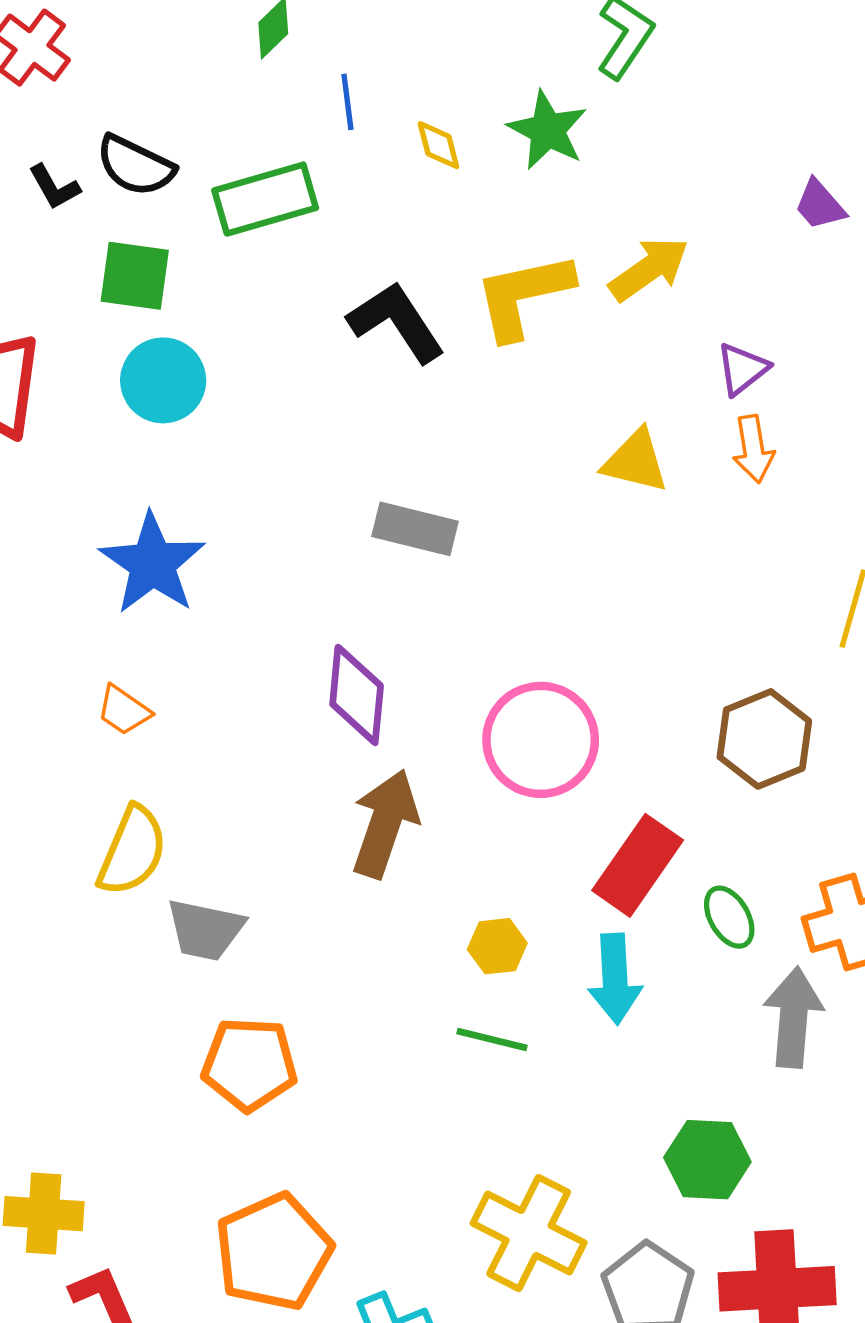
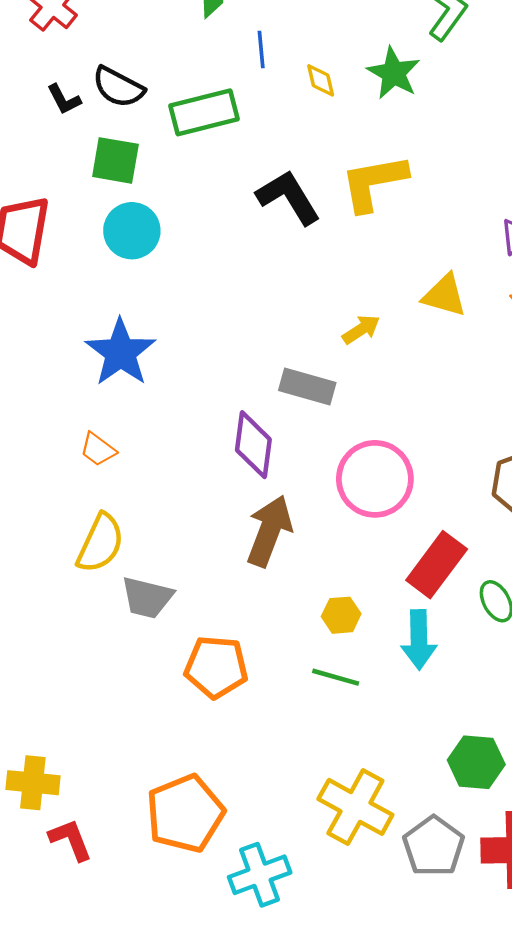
yellow arrow: (649, 269) -> (361, 329), moved, size x0.7
gray rectangle: (415, 529) -> (307, 386), moved
orange pentagon: (249, 1064) -> (216, 667), moved

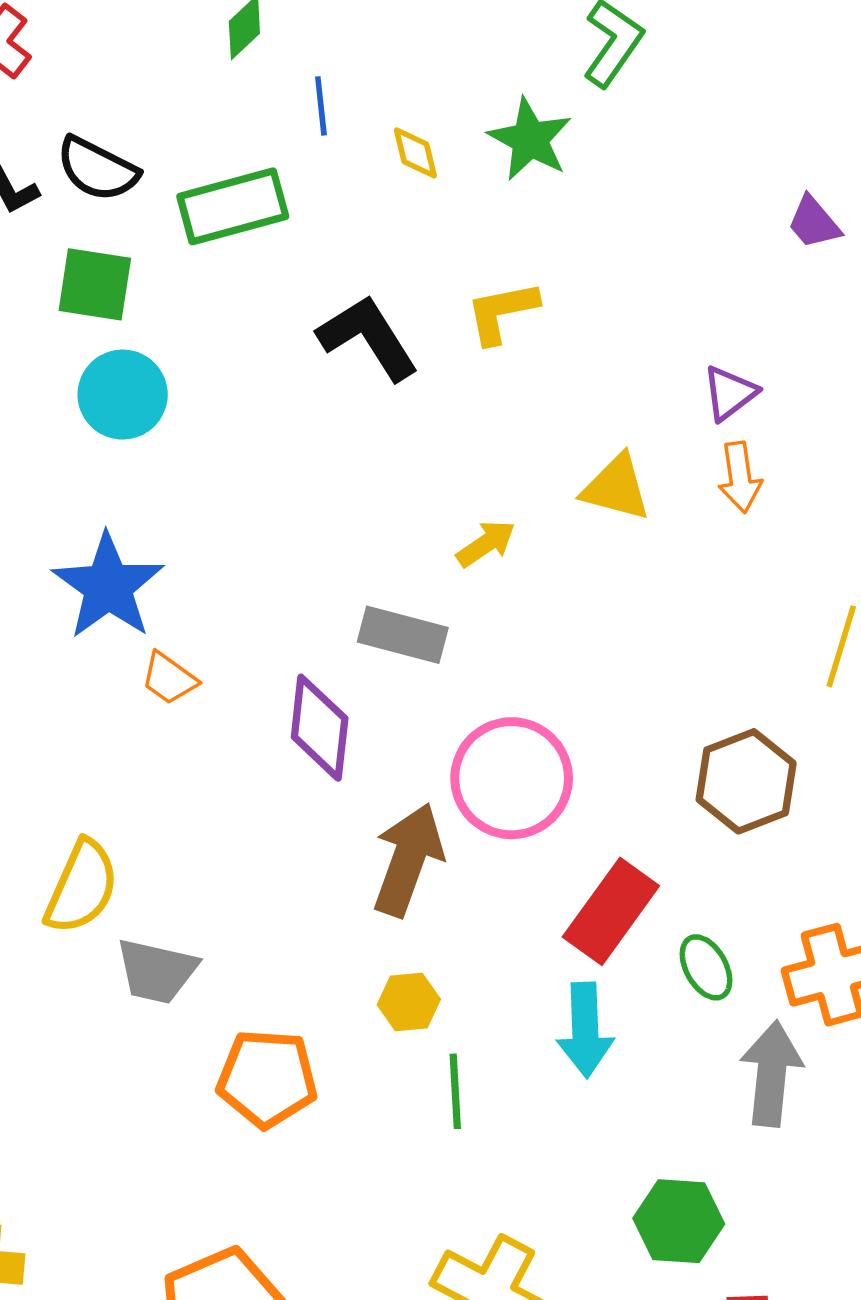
yellow L-shape: (374, 183) -> (502, 312), size x0.7
orange trapezoid: (98, 449) -> (169, 678), moved
brown arrow: (269, 531) -> (408, 860), moved
yellow hexagon: (341, 615) -> (409, 1002), moved
green line: (336, 677) -> (455, 1091), turned 72

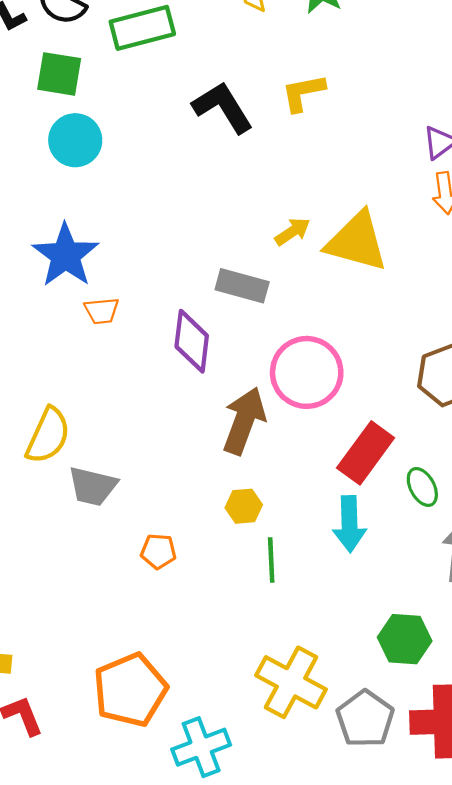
yellow triangle: (616, 488) -> (357, 241), moved, size x1.5
orange trapezoid: (169, 678) -> (102, 311), turned -42
orange pentagon: (267, 1078) -> (158, 551), size x0.6

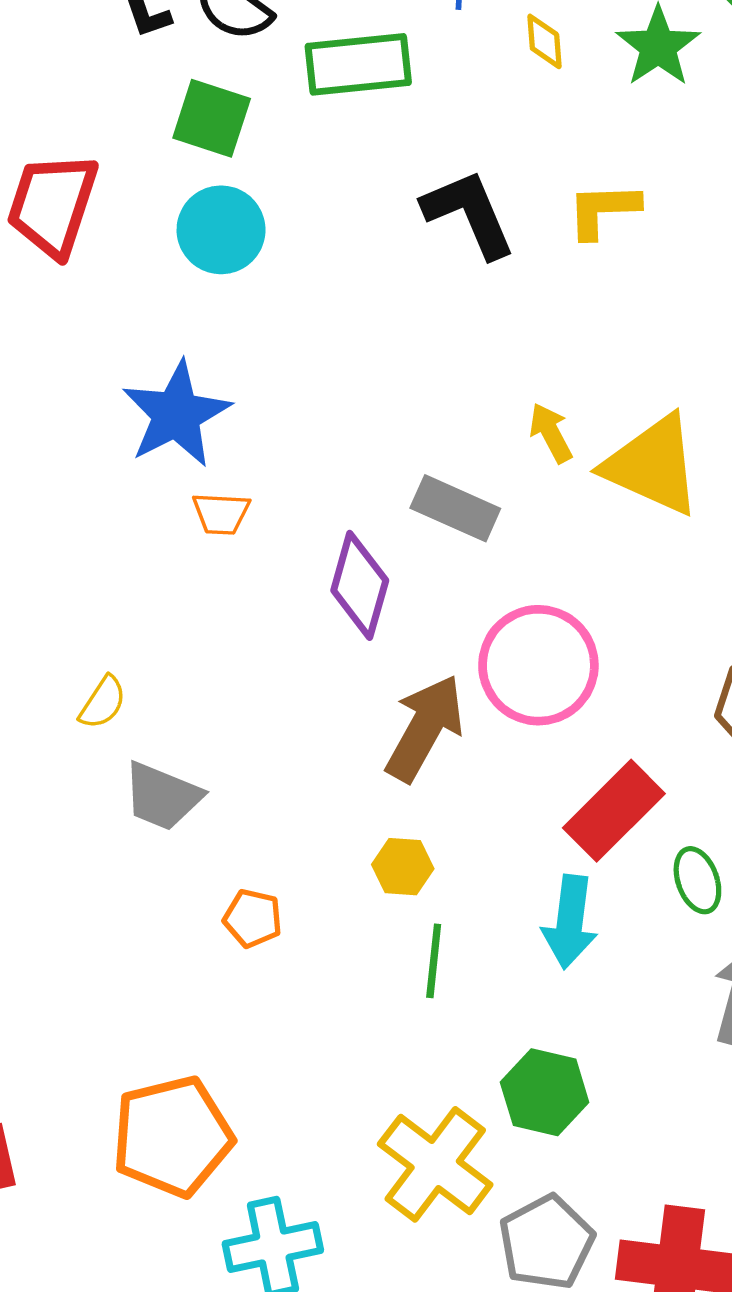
yellow arrow: (292, 232) -> (551, 433), turned -93
yellow semicircle: (48, 435) -> (103, 703), size x0.6
green hexagon: (405, 639) -> (545, 1092), moved

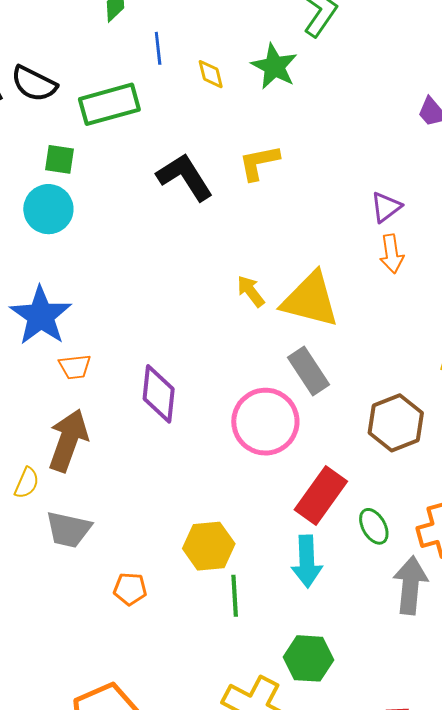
green square: (212, 118) -> (60, 159), moved, size x0.7
gray rectangle: (455, 508) -> (308, 371), moved, turned 42
brown arrow: (425, 728) -> (68, 440), moved
yellow hexagon: (403, 867) -> (209, 546), size x1.5

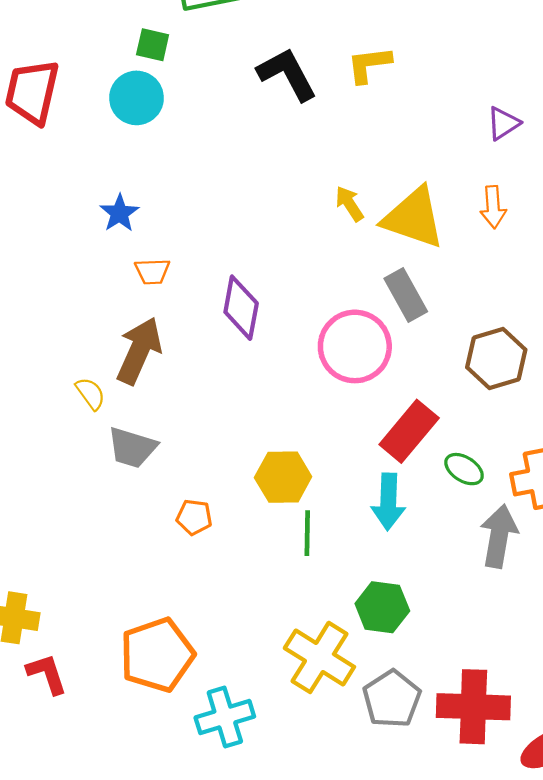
orange arrow: (392, 254) -> (493, 207), moved
blue star: (41, 316) -> (119, 213), size x0.6
yellow semicircle: (27, 483) -> (90, 394), turned -64
green ellipse: (374, 526) -> (464, 469), turned -33

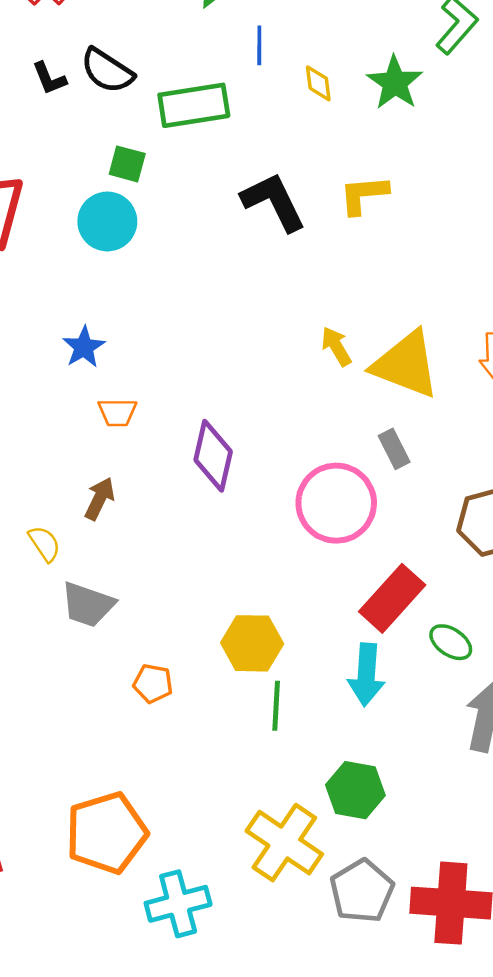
gray rectangle: (406, 295) -> (394, 449), size x0.7
brown arrow: (139, 351) -> (100, 499), size x0.6

